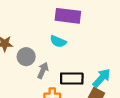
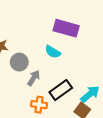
black rectangle: (72, 78) -> (61, 90), turned -45

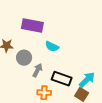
purple rectangle: (66, 28) -> (32, 25), moved
black rectangle: (61, 90) -> (62, 79), turned 60

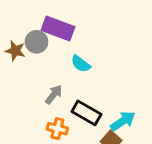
gray circle: (24, 58) -> (36, 42), moved

